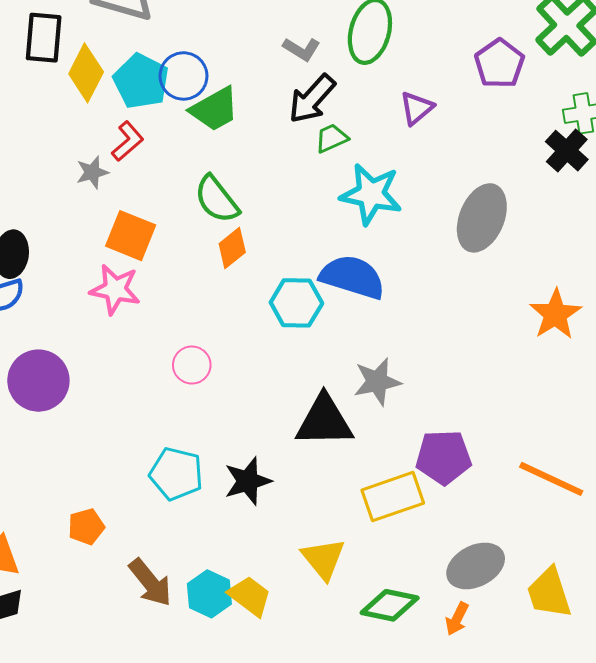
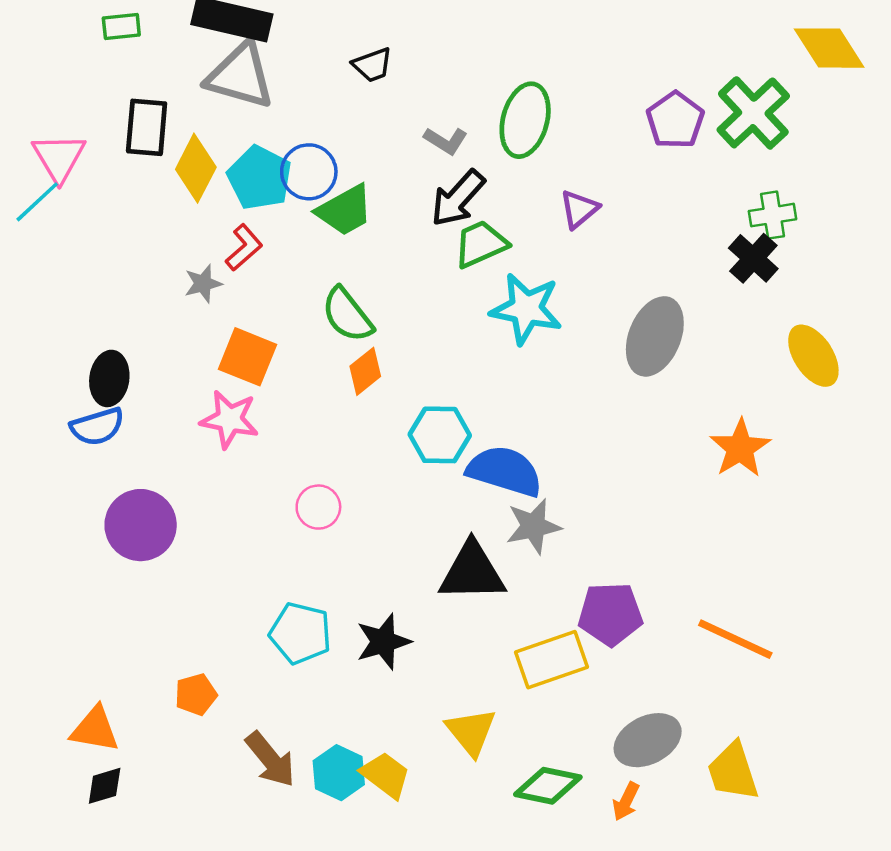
purple pentagon: (499, 64) -> (675, 120), moved
green trapezoid: (332, 138) -> (481, 244), size x1.4
blue semicircle: (352, 277) -> (505, 471), moved

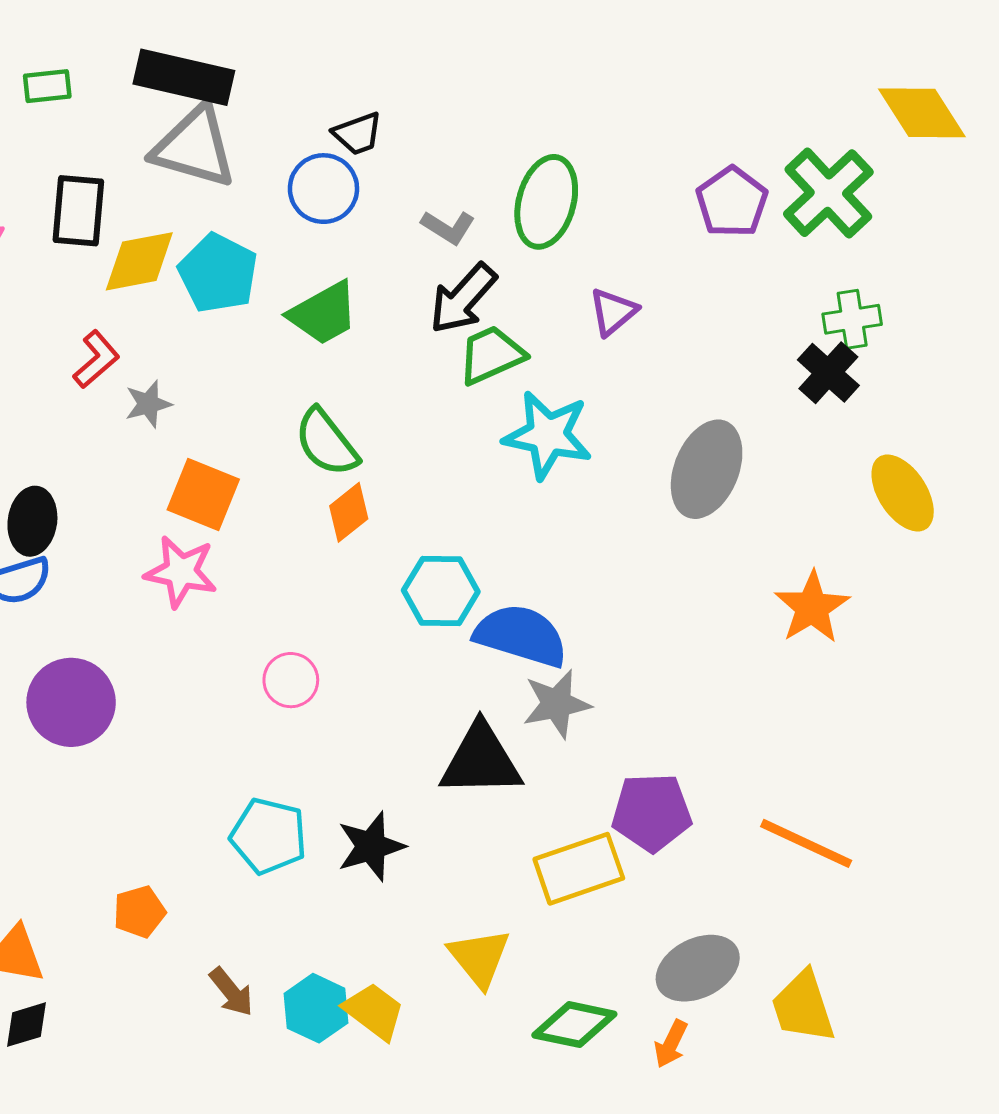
yellow diamond: (196, 168) -> (139, 261), turned 52
blue circle: (309, 172) -> (323, 189), moved
red L-shape: (244, 248) -> (96, 359), moved
brown arrow: (270, 759) -> (231, 992), size x0.7

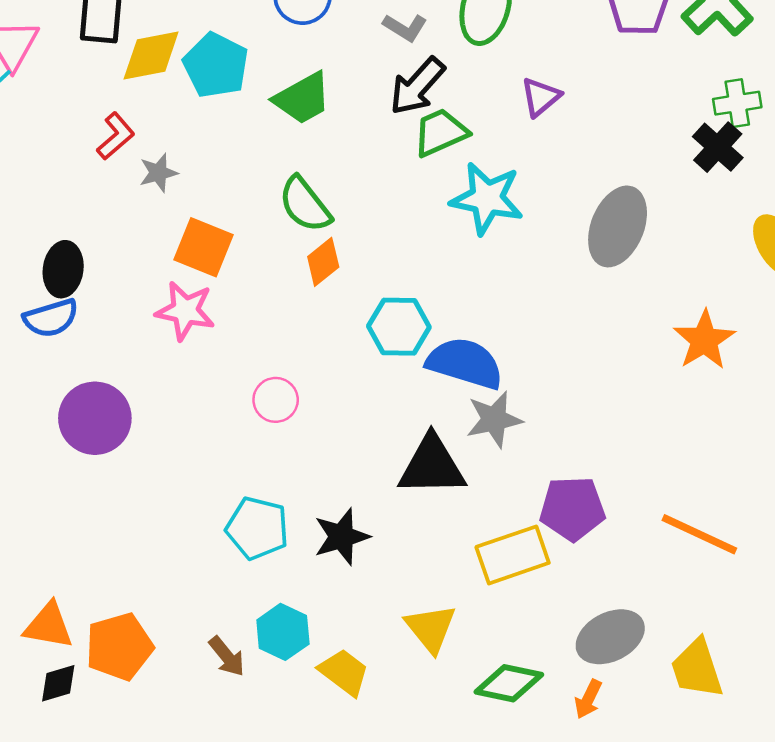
orange pentagon: (139, 912) -> (119, 647), moved, size x1.6
cyan hexagon: (316, 1008) -> (283, 632), moved

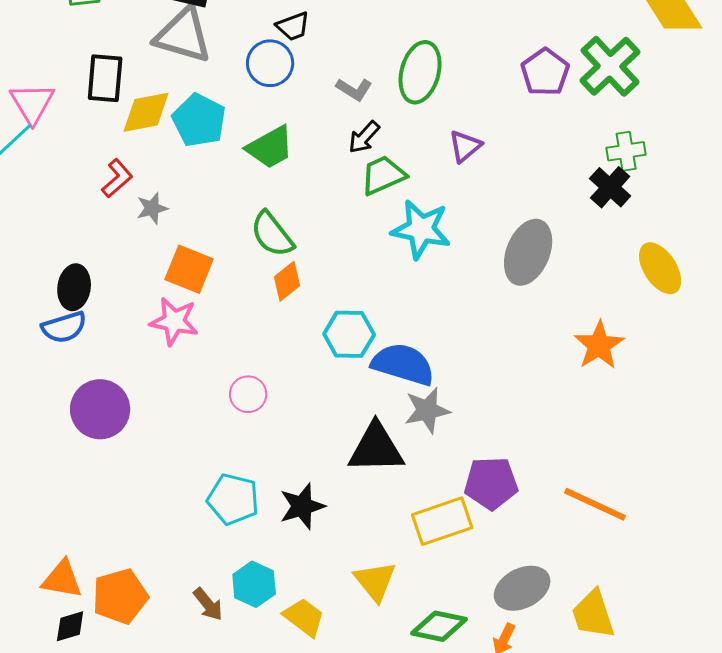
black arrow: (417, 86) -> (364, 137), size x0.7

